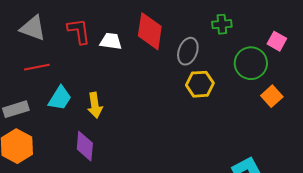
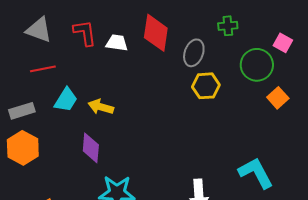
yellow arrow: (95, 105) -> (101, 107), turned 115

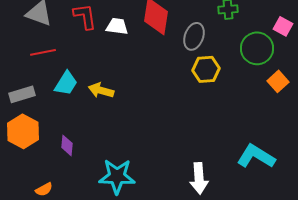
purple diamond: (91, 148) -> (67, 145), moved, size x0.7
cyan L-shape: (256, 173) -> (256, 156), turned -30

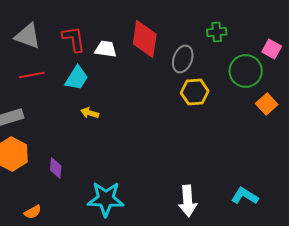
cyan trapezoid: (66, 83) -> (77, 78), moved
yellow arrow: (101, 90) -> (90, 113), size x0.7
cyan L-shape: (256, 156) -> (245, 196), moved, size x0.7

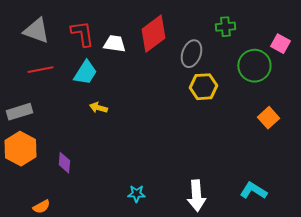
red diamond: (145, 39) -> (153, 34), turned 45
orange square: (267, 104) -> (268, 118), moved
cyan star: (106, 199) -> (136, 194), moved, size x0.5

